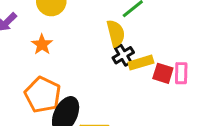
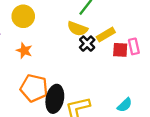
yellow semicircle: (116, 33) -> (77, 29), turned 138
yellow rectangle: (141, 63) -> (106, 35), moved

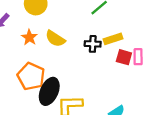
yellow semicircle: (77, 29) -> (55, 39), moved
black cross: (87, 44) -> (93, 44), turned 35

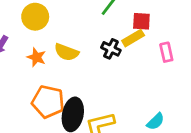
black cross: (93, 44) -> (111, 49), turned 35
red square: (124, 57) -> (141, 21), moved

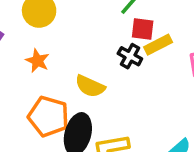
red square: (141, 21) -> (143, 29), moved
yellow semicircle: (66, 52) -> (90, 86), moved

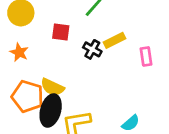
red square: (143, 29) -> (61, 32), moved
yellow semicircle: (90, 86) -> (52, 87), moved

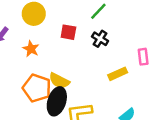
yellow rectangle: (115, 40) -> (118, 74), moved
black cross: (92, 49) -> (100, 39), moved

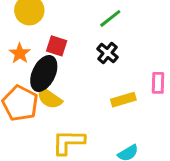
red square: (68, 32) -> (57, 46), moved
black ellipse: (57, 101) -> (44, 73), moved

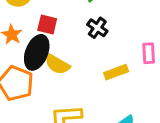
yellow semicircle: (49, 98) -> (57, 64), moved

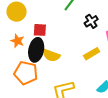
black cross: (97, 28) -> (91, 21), moved, turned 32

